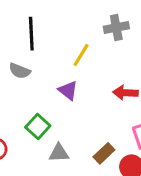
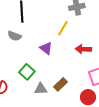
yellow line: (81, 55) -> (63, 28), moved
brown rectangle: (104, 153) -> (60, 84), moved

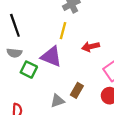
purple triangle: (46, 48) -> (51, 57), size x1.5
green square: (27, 72) -> (29, 70), moved

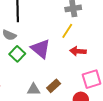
yellow line: (63, 31) -> (67, 31), moved

